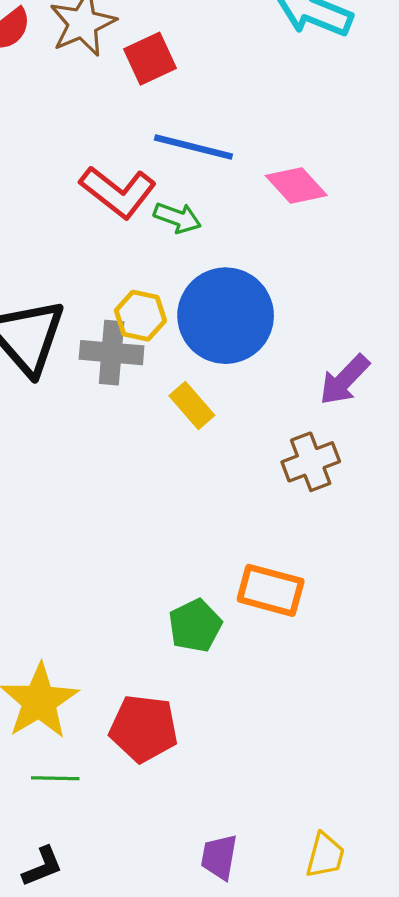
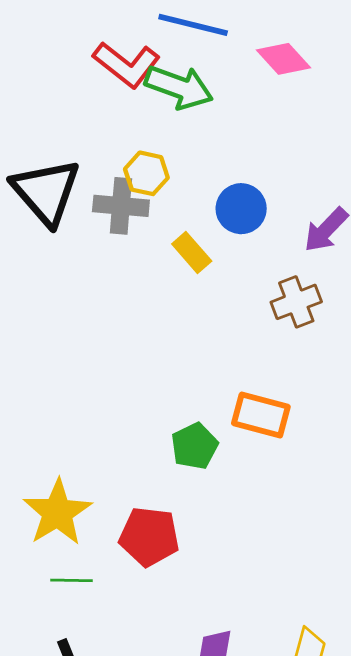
green arrow: (177, 218) -> (179, 87), size x1.6
blue circle: (226, 316) -> (241, 209), moved, size x0.6

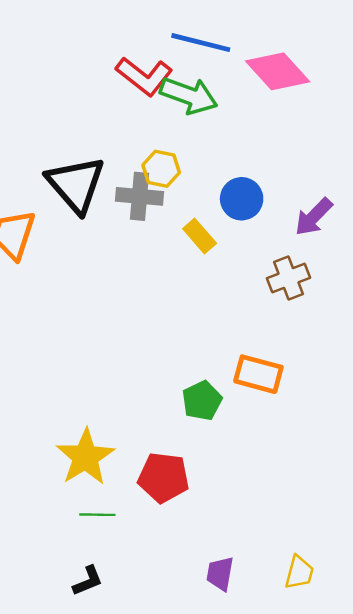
pink diamond: (283, 59) -> (278, 71), size x1.4

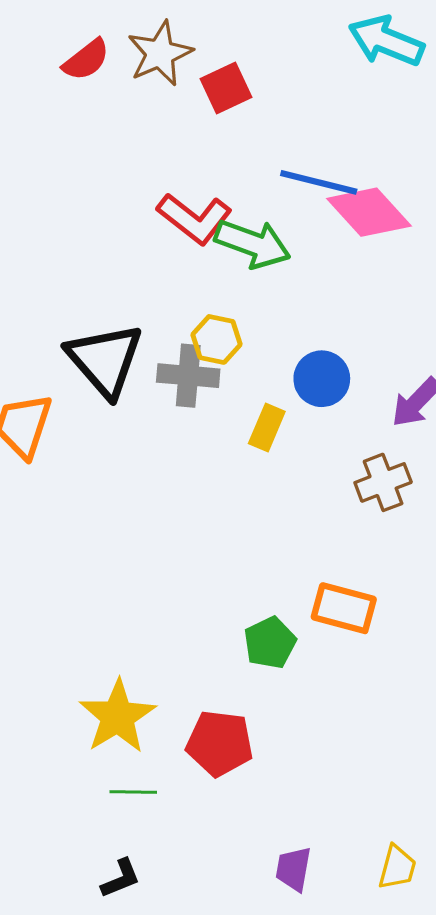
blue line: (201, 43) -> (319, 182), moved
yellow rectangle: (200, 236) -> (267, 427), turned 64

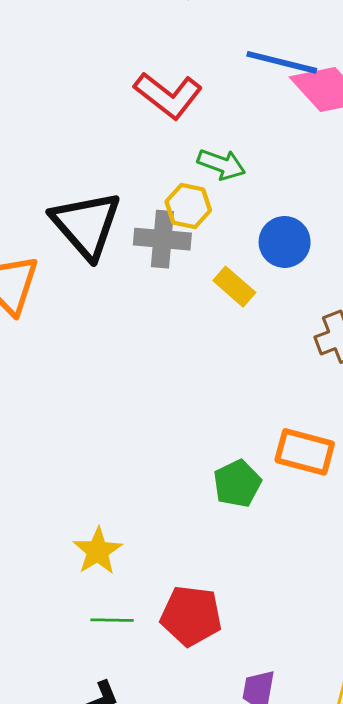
green arrow: (253, 244) -> (221, 164), moved, size x0.7
yellow rectangle: (267, 427) -> (234, 287), turned -72
yellow star: (118, 717) -> (98, 551), size x0.7
red pentagon: (220, 743) -> (191, 616), moved

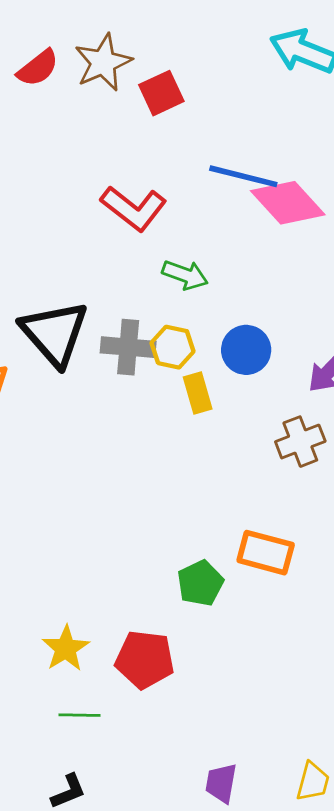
yellow hexagon: (188, 206) -> (173, 347), moved
yellow rectangle: (234, 287) -> (198, 393), turned 33
red pentagon: (191, 616) -> (145, 659), moved

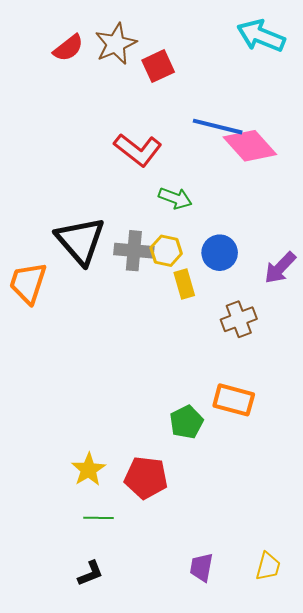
brown cross: (300, 442) -> (239, 319), moved

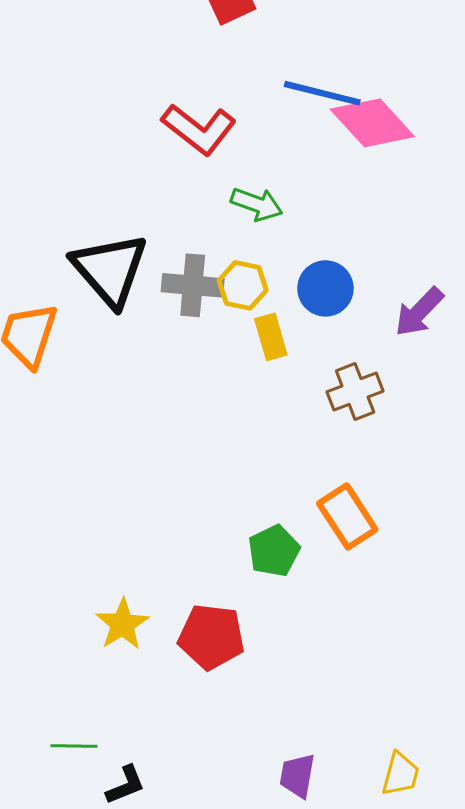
orange rectangle: (234, 400) -> (347, 516), turned 42
green line: (99, 518) -> (74, 746), moved

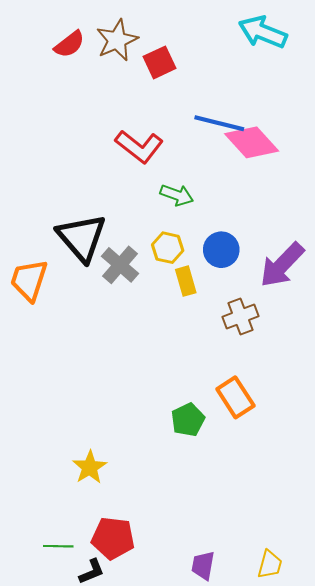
gray cross: (193, 285) -> (120, 265), moved, turned 36
purple arrow: (419, 312) -> (282, 265), size x1.4
red pentagon: (211, 637) -> (113, 538), moved

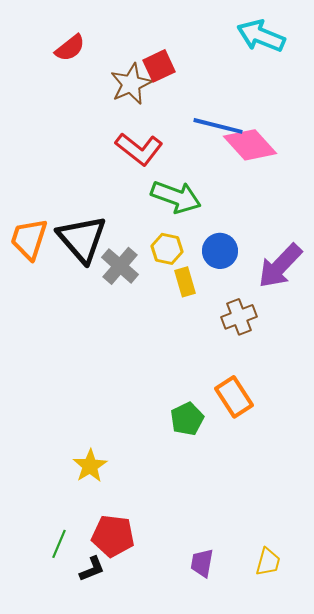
brown star: (117, 40) -> (131, 84), moved
green arrow: (177, 195) -> (176, 197), size x1.5
orange trapezoid: (29, 280) -> (29, 239), moved
green line: (58, 546) -> (59, 544), turned -68

